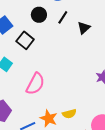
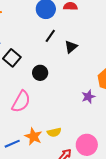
black circle: (39, 15) -> (40, 73), moved

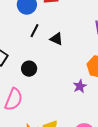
black triangle: (71, 47) -> (56, 39), turned -48

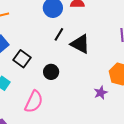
black triangle: (56, 39) -> (80, 44), size x1.5

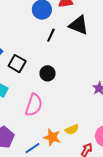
black triangle: (80, 44) -> (79, 25), moved

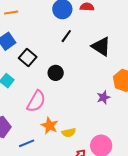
black triangle: (79, 25) -> (101, 46), moved
orange star: (52, 137) -> (50, 126), moved

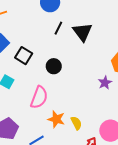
black triangle: (101, 46) -> (82, 32), moved, turned 30
yellow semicircle: (69, 133) -> (76, 123), turned -96

